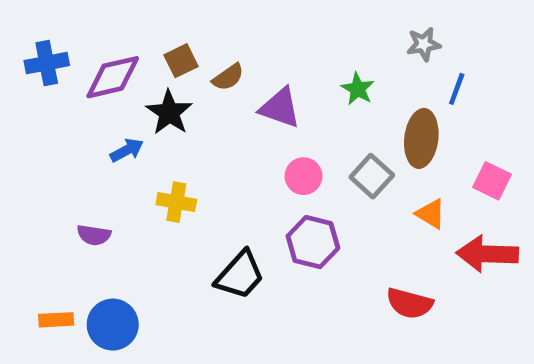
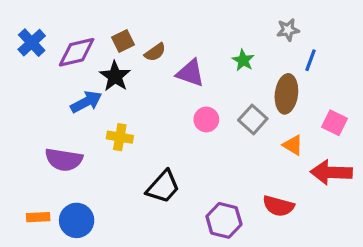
blue cross: (47, 63) -> (32, 43), turned -32
blue arrow: (127, 150) -> (86, 102), size x1.4
purple semicircle: (94, 235) -> (64, 160), size x1.6
purple hexagon: (313, 242) -> (224, 220), moved

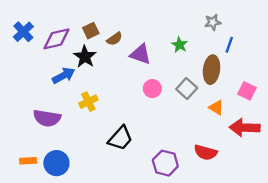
yellow cross: (120, 137) -> (88, 102), turned -36

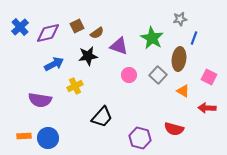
green star: (180, 45) -> (152, 38), size x1.6
black star: (85, 57) -> (88, 56), moved, turned 30
red arrow: (245, 128) -> (207, 108), size x0.7

